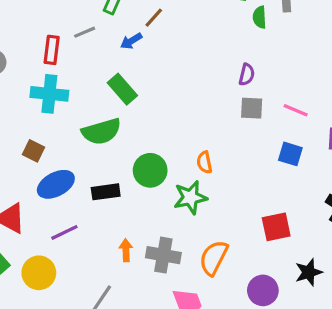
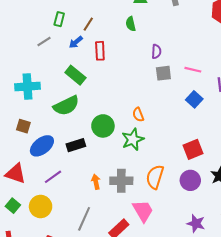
green semicircle: (259, 17) -> (131, 24), moved
red rectangle: (52, 50) -> (100, 51), moved
blue square: (290, 154) -> (194, 99), turned 35
purple circle: (263, 290) -> (190, 180), moved

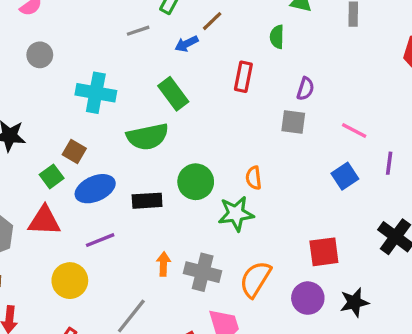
red rectangle: (100, 51) -> (243, 77), moved
gray square: (163, 73) -> (293, 122), moved
red triangle: (16, 174) -> (44, 221), turned -30
green square: (13, 206) -> (52, 176), moved

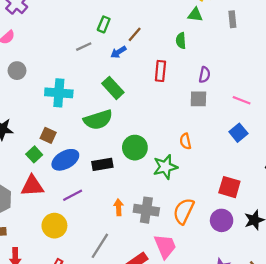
orange semicircle: (254, 178) -> (185, 141), moved
red square: (324, 252) -> (229, 187), turned 30

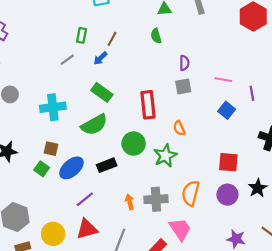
red rectangle: (160, 71) -> (148, 105), moved, size x1.4
red triangle: (32, 186) -> (87, 229), moved
yellow circle: (54, 226) -> (53, 234), moved

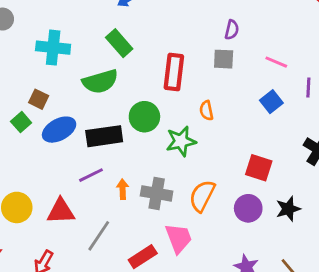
black rectangle: (107, 165) -> (104, 136), size x1.4
purple line: (85, 199) -> (91, 175), moved

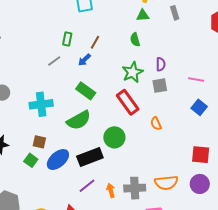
red rectangle: (174, 72) -> (128, 102), turned -30
green star: (181, 141) -> (133, 72), moved
orange semicircle: (202, 196) -> (166, 183), turned -110

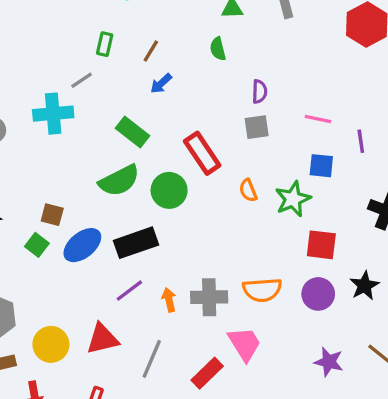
blue arrow: (84, 60) -> (161, 84), moved
green star: (133, 72) -> (293, 199), moved
cyan cross: (41, 104) -> (53, 114), moved
blue square: (199, 107) -> (321, 166), turned -35
green circle: (114, 137) -> (169, 190), moved

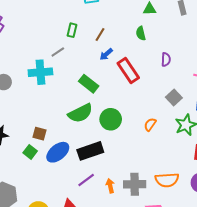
gray square: (257, 127) -> (174, 98), moved, turned -35
red rectangle: (202, 153) -> (128, 70), moved
orange semicircle: (248, 190) -> (150, 124), moved, turned 56

